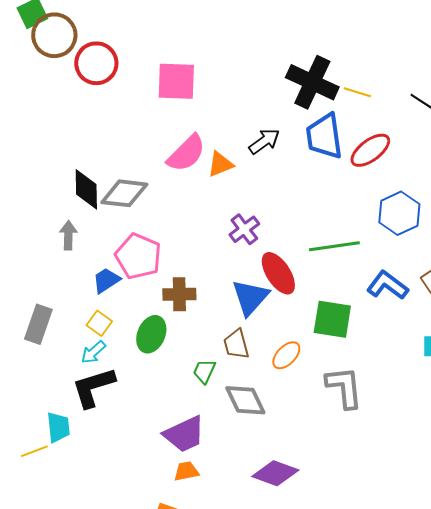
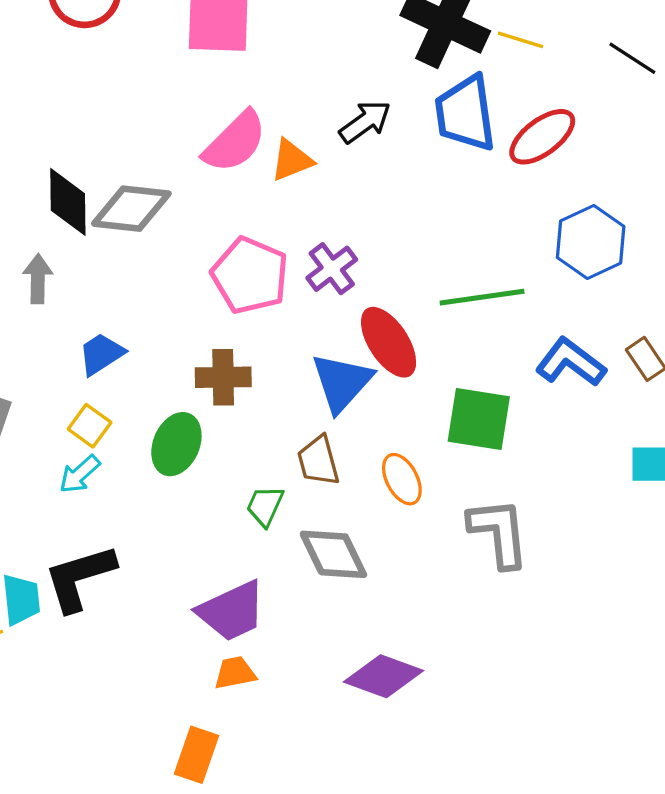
pink pentagon: (138, 256) -> (250, 275), moved
orange ellipse: (286, 355) -> (402, 479), turned -72
black L-shape: (93, 387) -> (80, 578), moved

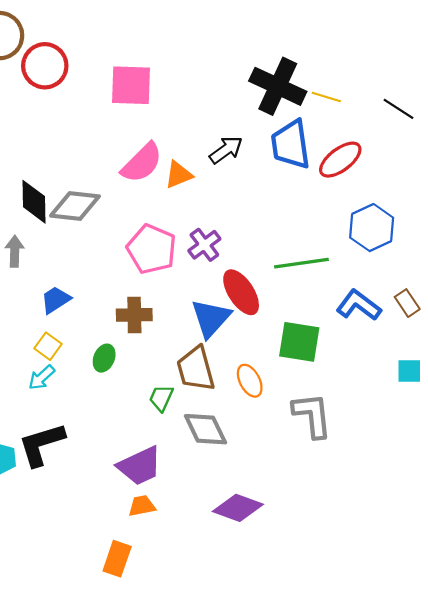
green ellipse: (176, 444) -> (104, 358), size x0.7
brown trapezoid: (318, 461) -> (196, 369), size x1.4

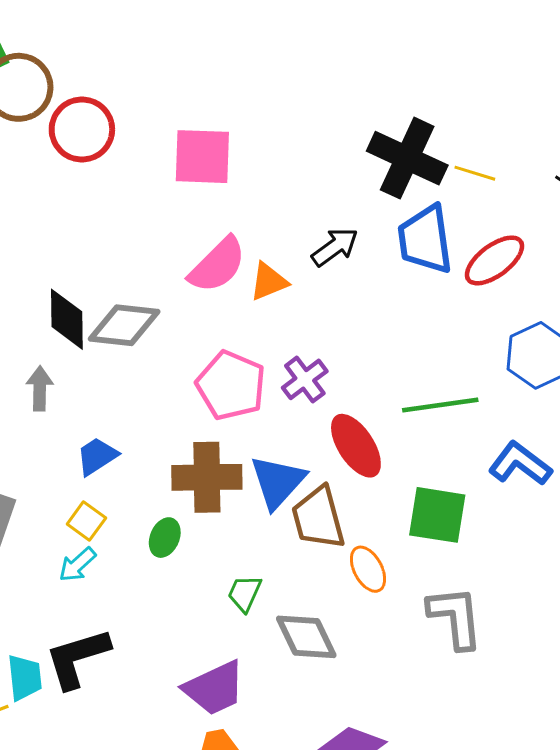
brown cross: (134, 315) -> (207, 477), size x1.4
blue triangle: (211, 318) -> (278, 482), moved
brown trapezoid: (196, 369) -> (318, 518), moved

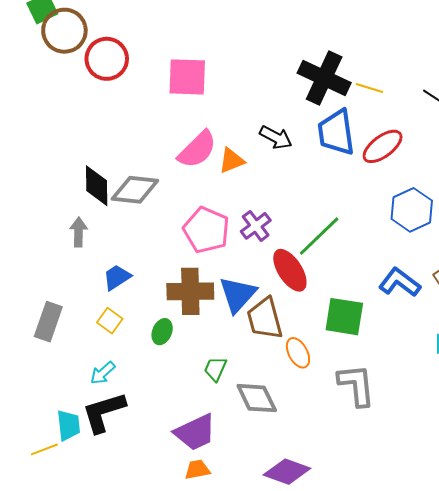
black arrow: (335, 247) -> (276, 137), turned 64
green line: (440, 405) -> (319, 236), moved, turned -36
cyan arrow: (77, 565) -> (103, 373), moved

